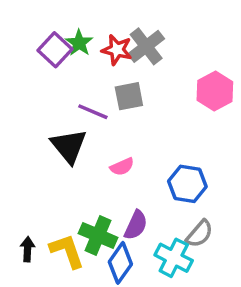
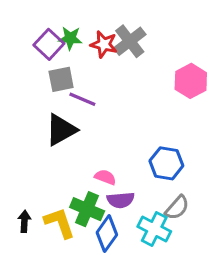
green star: (79, 43) -> (70, 38), turned -30
gray square: (129, 96) -> (61, 79), moved
black triangle: (69, 146) -> (61, 130), turned 40
pink semicircle: (122, 167) -> (105, 177), moved, turned -135
purple semicircle: (136, 225) -> (121, 200), turned 60

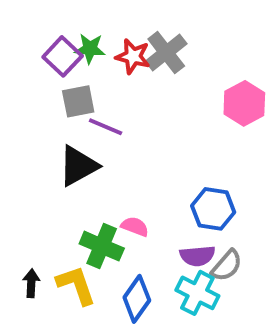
purple semicircle: (121, 200) -> (197, 256), moved
green cross: (87, 209) -> (102, 246), moved

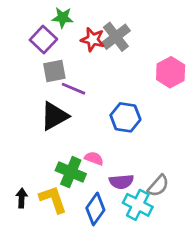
green star: (90, 49) -> (63, 18), moved
blue hexagon: (213, 209) -> (125, 117), moved
purple semicircle: (197, 256) -> (121, 182), moved

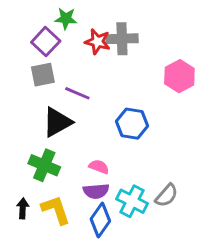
gray cross: (116, 37) -> (122, 39), turned 36
gray square: (54, 71) -> (43, 75), moved
green cross: (71, 172) -> (44, 165), moved
purple semicircle: (121, 182) -> (96, 191), moved
cyan cross: (138, 205) -> (132, 201), moved

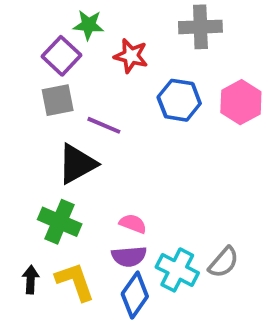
gray cross: (122, 39) -> (200, 27), moved
blue hexagon: (132, 124) -> (179, 100), moved

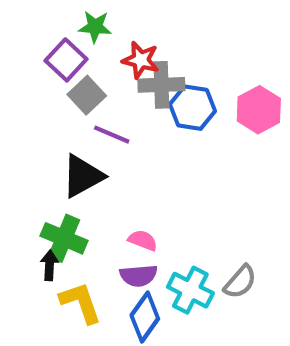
gray cross: (200, 27) -> (161, 85), moved
gray square: (58, 100) -> (87, 95), moved, turned -32
black arrow: (31, 280) -> (49, 265), moved

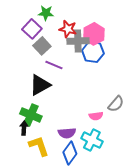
pink hexagon: (259, 110) -> (94, 34), moved
pink semicircle: (143, 240) -> (96, 116), moved, turned 152
gray semicircle: (240, 282) -> (116, 104), moved

